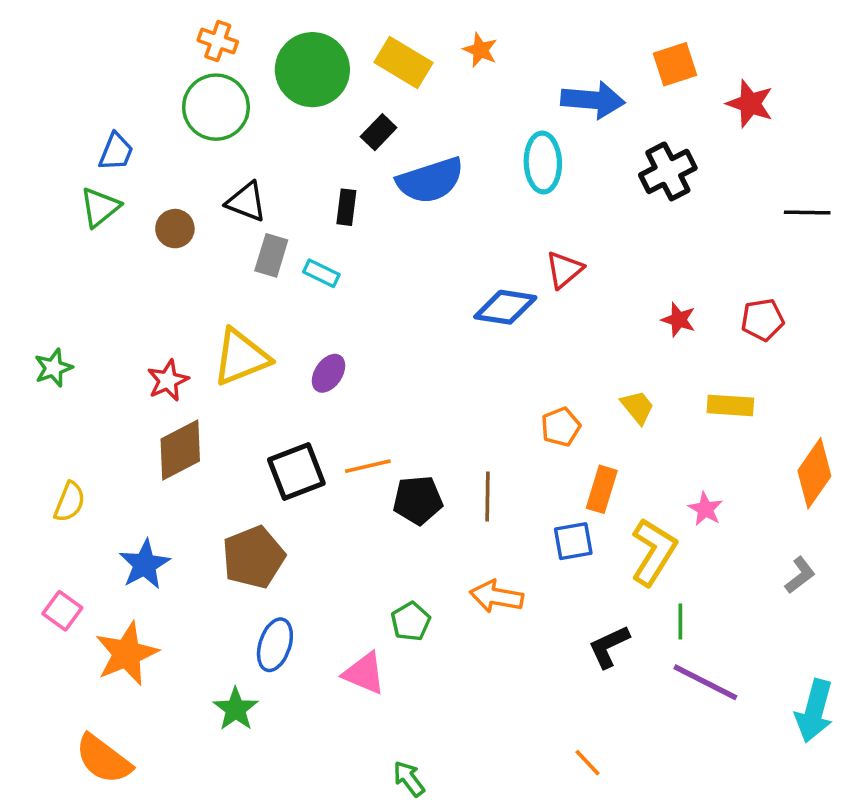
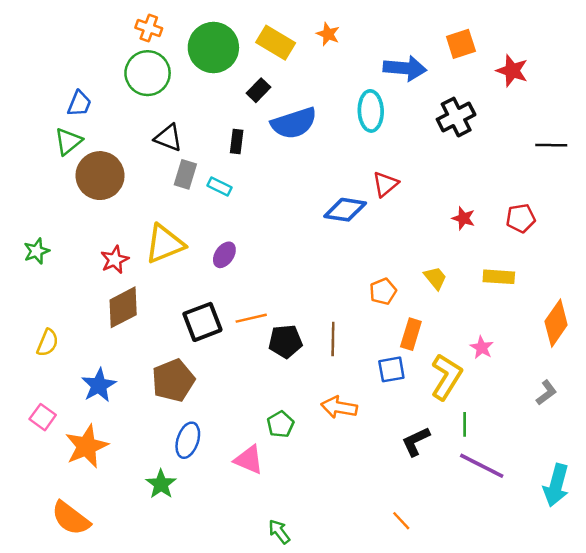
brown circle: (175, 229) -> (100, 176), moved, size x1.8

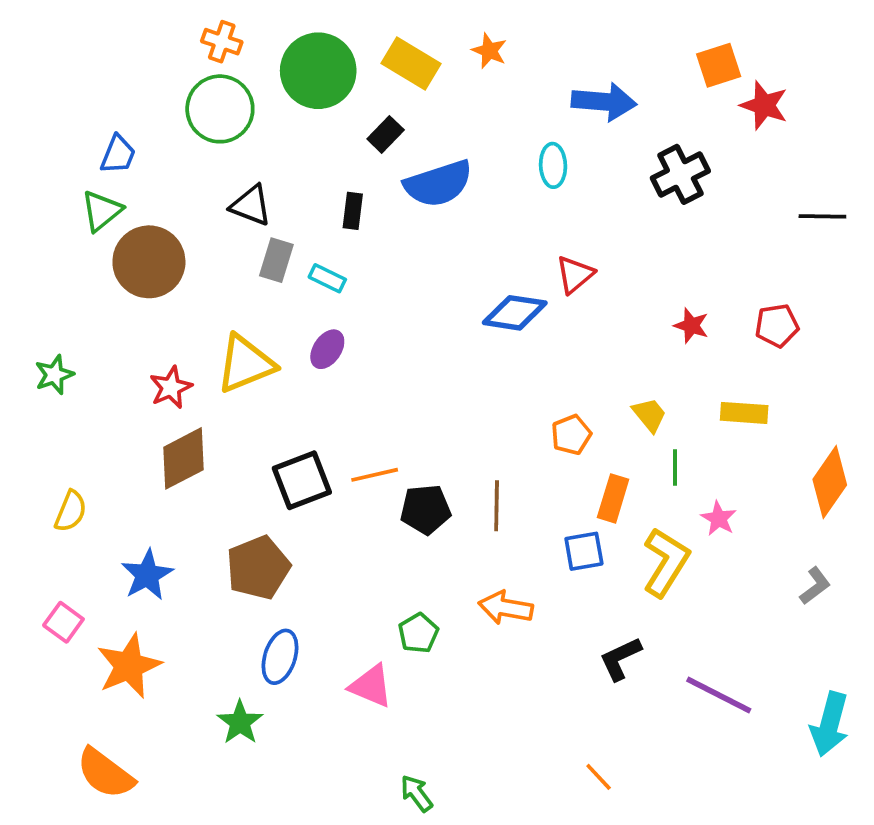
orange square: (461, 44) -> (719, 65), moved
cyan ellipse: (371, 111) -> (553, 165), size x0.7
purple ellipse: (224, 255) -> (327, 349), moved
green line: (465, 424) -> (675, 468), moved

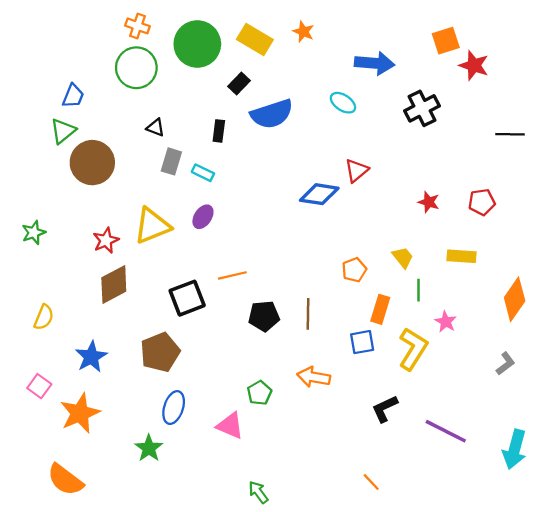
cyan ellipse: (553, 165) -> (343, 103), turned -55
black triangle: (251, 205) -> (156, 128), size x0.7
orange line: (375, 475) -> (232, 275), moved

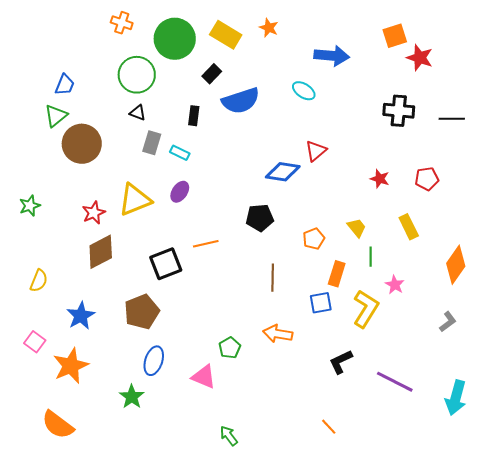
green circle: (136, 68) -> (137, 75), moved
black cross: (422, 108) -> (399, 111), moved, turned 32
yellow rectangle: (461, 256) -> (409, 227), turned 60
black pentagon: (264, 316) -> (260, 218), moved

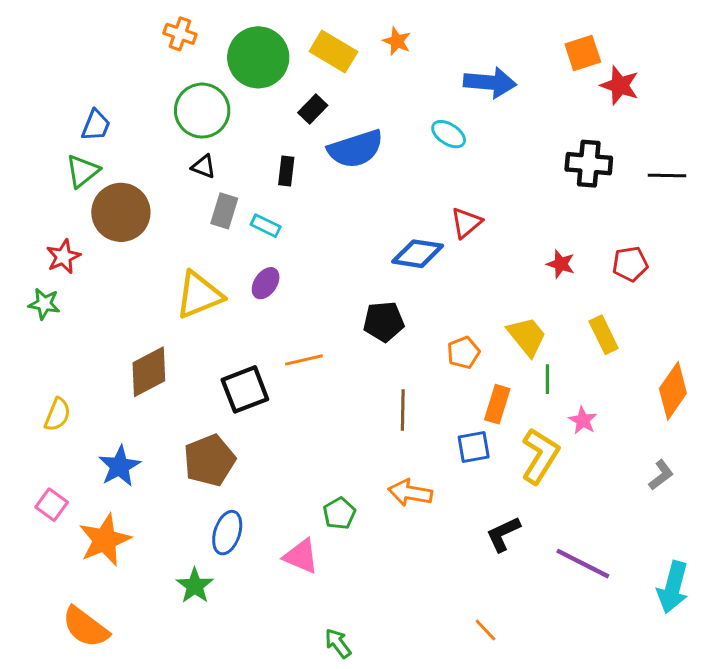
green star: (30, 206) -> (44, 304), turned 30
red star: (94, 213) -> (63, 257), moved
yellow trapezoid: (357, 228) -> (527, 336), size x1.4

